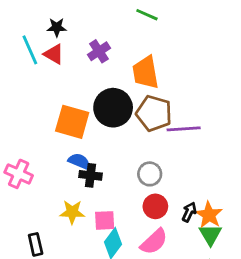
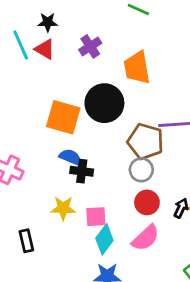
brown pentagon: (154, 113) -> (146, 141), moved

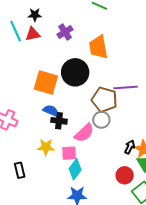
red triangle: (45, 49) -> (33, 34), turned -42
red circle: (147, 202) -> (125, 175), moved
pink semicircle: (146, 238) -> (84, 133), moved

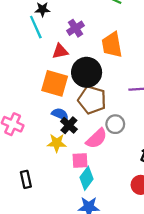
cyan line: (16, 31) -> (36, 27), moved
red triangle: (33, 34) -> (60, 51), moved
brown pentagon: (104, 100) -> (92, 100), moved
black cross: (59, 121) -> (69, 125), turned 35
yellow star: (46, 147) -> (57, 143), moved

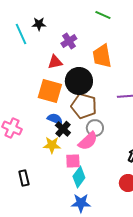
cyan line: (36, 27) -> (21, 34), moved
gray circle: (115, 124) -> (95, 128), moved

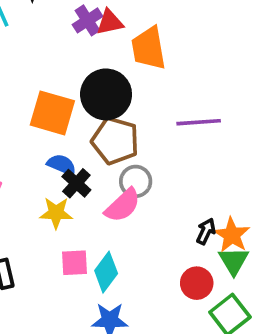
red triangle: (55, 62) -> (110, 22), moved
pink square: (73, 161) -> (75, 263), moved

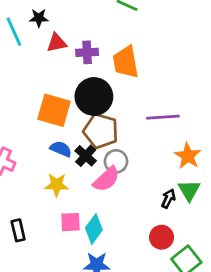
purple cross: (88, 20) -> (87, 52), moved, turned 30
red triangle: (110, 22) -> (57, 43), moved
black cross: (76, 183) -> (86, 156), moved
orange star: (232, 235) -> (188, 156), moved
green triangle: (234, 261) -> (189, 190), moved

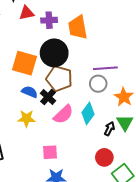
gray circle: (116, 161) -> (98, 84), moved
pink square: (70, 222) -> (50, 152), moved
cyan diamond: (94, 229) -> (88, 113), moved

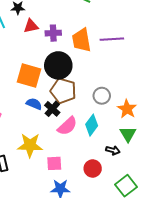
purple line: (105, 68) -> (112, 39), moved
yellow star: (27, 118) -> (30, 145), moved, size x1.4
black arrow: (109, 129) -> (113, 150), moved, turned 80
red circle: (104, 157) -> (93, 168), moved

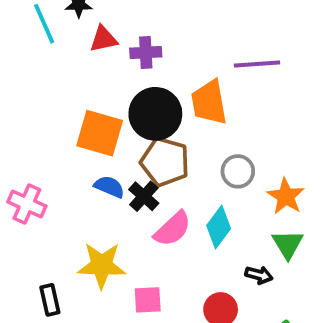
orange trapezoid: (82, 40) -> (209, 102), moved

